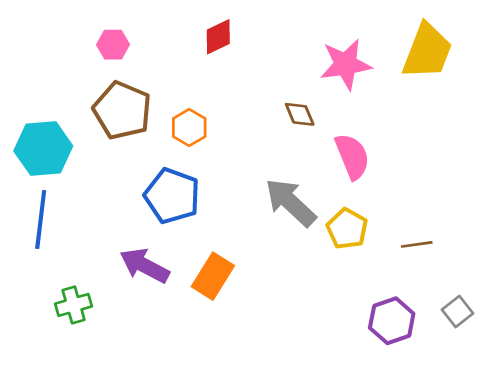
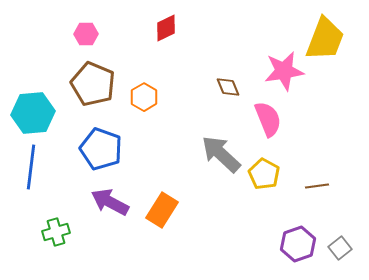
pink star: (346, 64) -> (284, 71), moved
blue pentagon: (172, 196) -> (101, 149), moved
gray square: (457, 312) -> (340, 248), moved

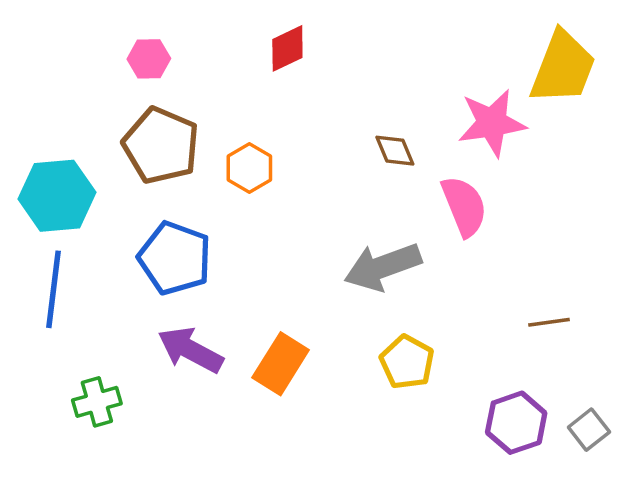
gray arrow: (221, 154) -> (383, 267), turned -63
yellow pentagon: (264, 174) -> (407, 362), moved

